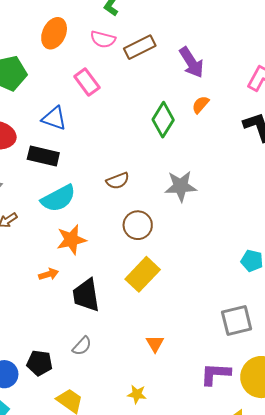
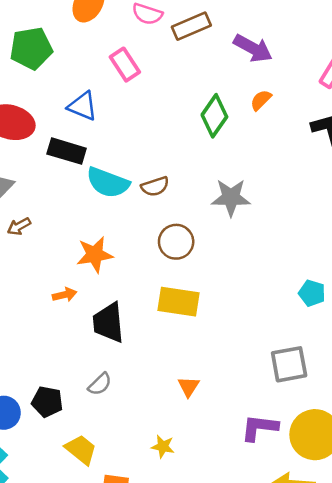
purple arrow: (191, 62) -> (253, 48), turned -32
cyan semicircle: (58, 198) -> (108, 183), moved, turned 45
yellow rectangle: (143, 274) -> (178, 302), turned 52

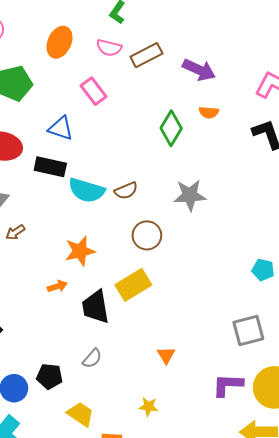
orange semicircle: (261, 100) -> (209, 112), turned -126
yellow rectangle: (178, 302) -> (133, 285), moved, turned -36

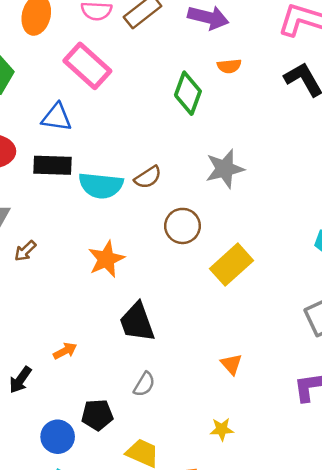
pink rectangle: (93, 91) -> (87, 66), size x1.4
yellow rectangle: (133, 285) -> (232, 265), moved
orange arrow: (57, 286) -> (65, 351), moved

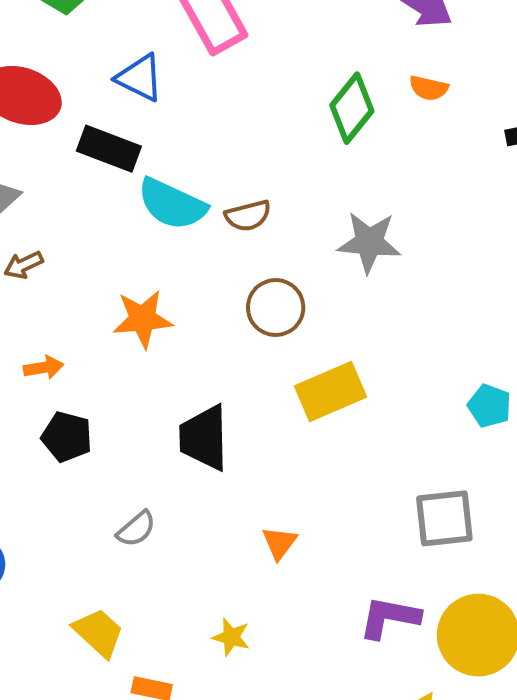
black trapezoid: (137, 322) -> (204, 438), moved
orange arrow: (65, 351) -> (44, 368), moved
black pentagon: (97, 415) -> (67, 437), moved

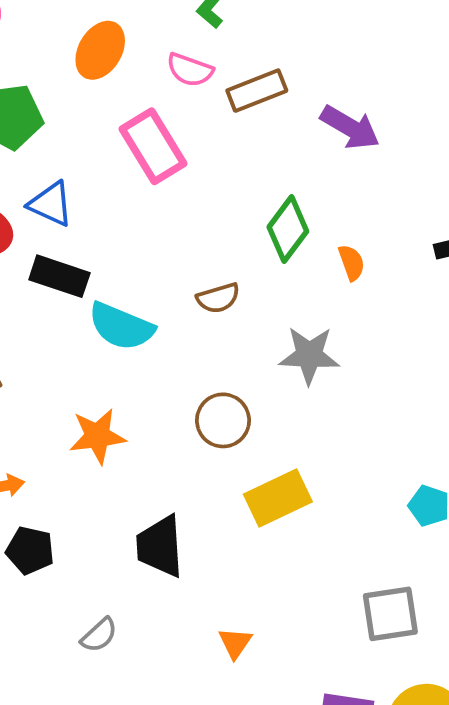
blue triangle: (140, 78) -> (51, 204), moved
orange semicircle: (429, 88) -> (352, 263), moved, turned -120
brown semicircle: (248, 216) -> (218, 298), moved

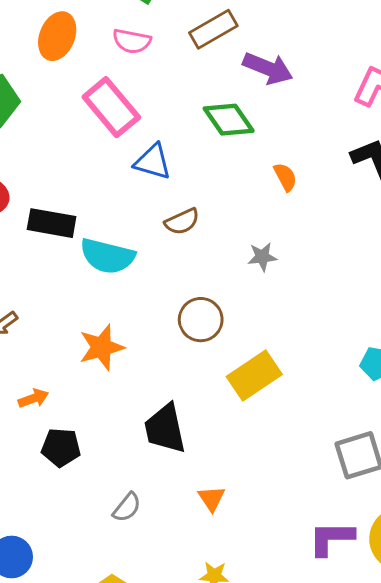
brown rectangle: (257, 91) -> (213, 29), moved
blue triangle: (51, 204) -> (153, 162), moved
green diamond: (288, 229) -> (229, 120), moved, turned -63
gray star: (309, 355) -> (262, 257), size x0.6
orange triangle: (235, 643) -> (212, 498), moved

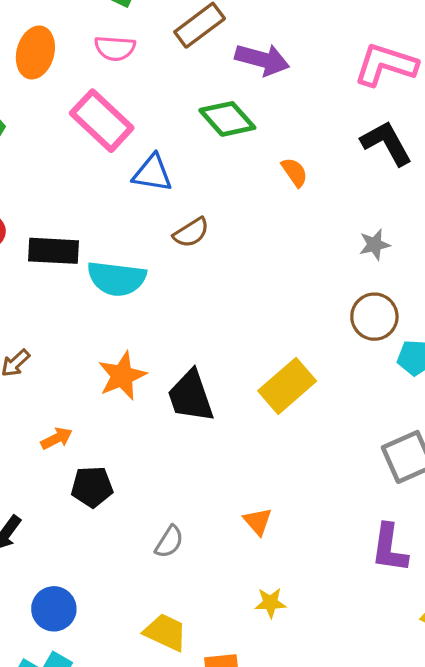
gray star: (262, 257) -> (375, 245), moved
brown circle: (201, 320) -> (374, 317), moved
black trapezoid: (165, 429) -> (191, 396), moved
purple L-shape: (331, 538) -> (389, 548), turned -75

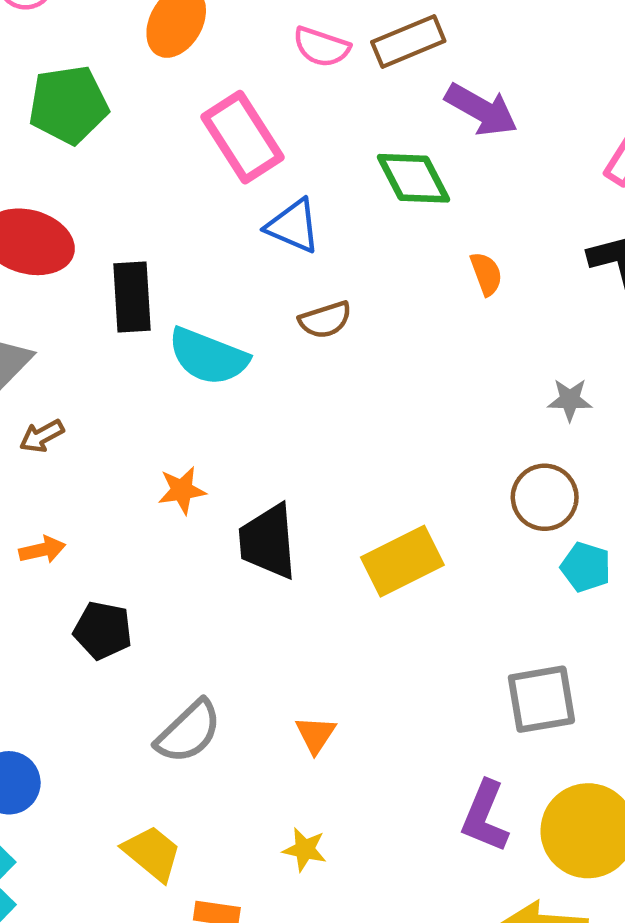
pink semicircle: (115, 48) -> (321, 47), moved
black rectangle: (53, 251) -> (132, 297), turned 69
orange star: (122, 376) -> (182, 490), size x0.7
orange arrow: (57, 438) -> (42, 550), moved
gray semicircle: (169, 542) -> (189, 732), size x1.5

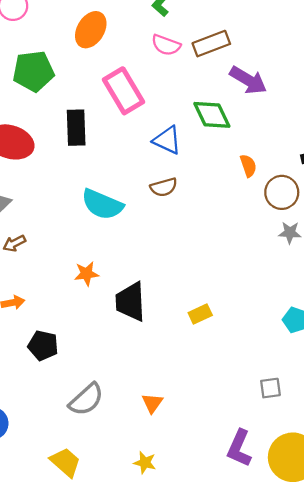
blue triangle: (293, 226) -> (167, 140), moved
black rectangle: (132, 297) -> (76, 128), moved
brown circle: (545, 497) -> (282, 192), moved
yellow rectangle: (402, 561) -> (200, 314), size x0.6
gray square: (541, 699) -> (270, 388), size x0.6

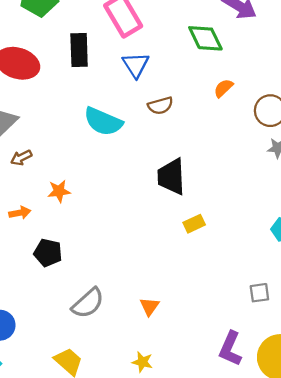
blue triangle: (167, 140) -> (136, 65), moved, turned 32
orange semicircle: (248, 166) -> (223, 88), moved, turned -115
orange star: (86, 274) -> (59, 191), moved
black trapezoid: (130, 302) -> (171, 177), moved

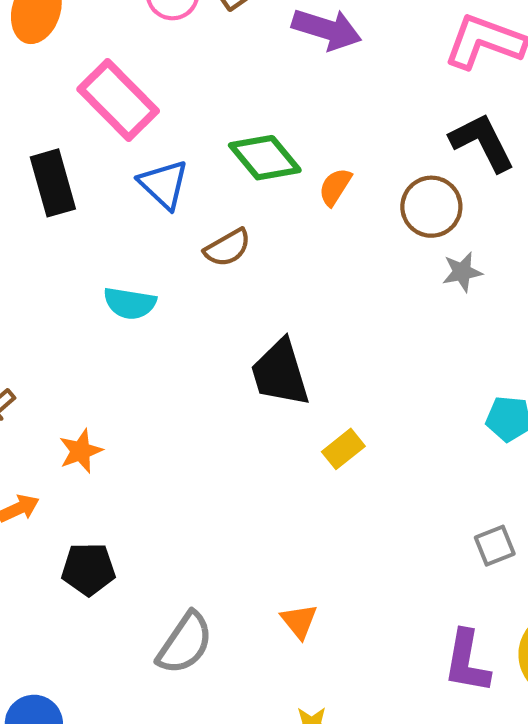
green diamond: (205, 38) -> (265, 158), moved
cyan semicircle: (103, 122) -> (130, 303), size x0.7

